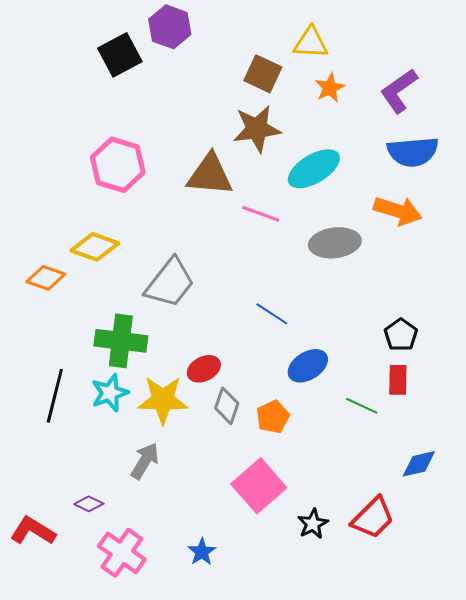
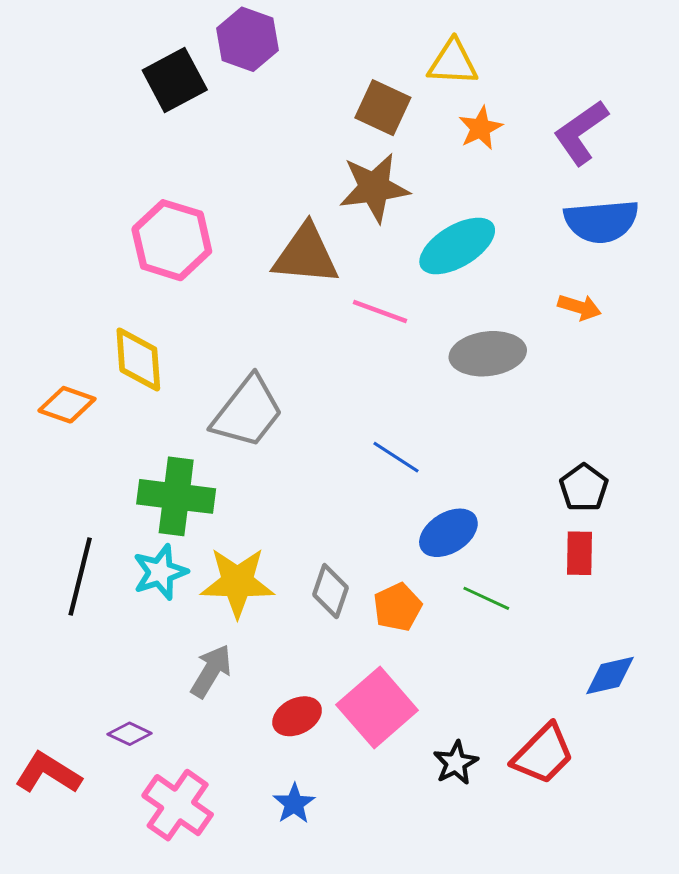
orange arrow: (398, 211) -> (579, 307), size x0.6
yellow diamond: (95, 247) -> (138, 360), turned 66
red ellipse: (204, 369) -> (297, 716), moved
green line: (362, 406) -> (486, 598), moved

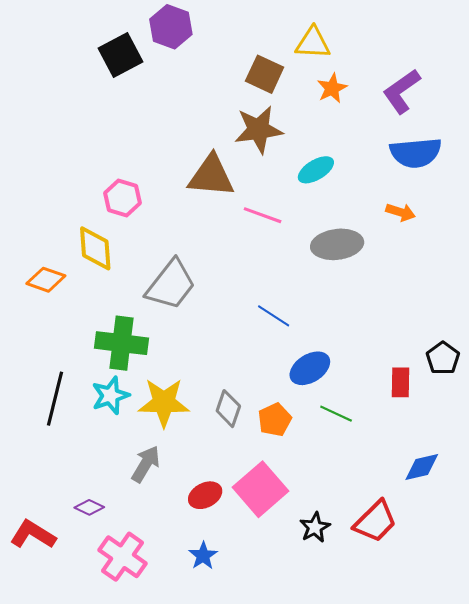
pink hexagon: (172, 240) -> (122, 198), moved, size x0.7
cyan ellipse: (457, 246) -> (316, 170), size x0.7
black pentagon: (584, 488) -> (443, 358), moved

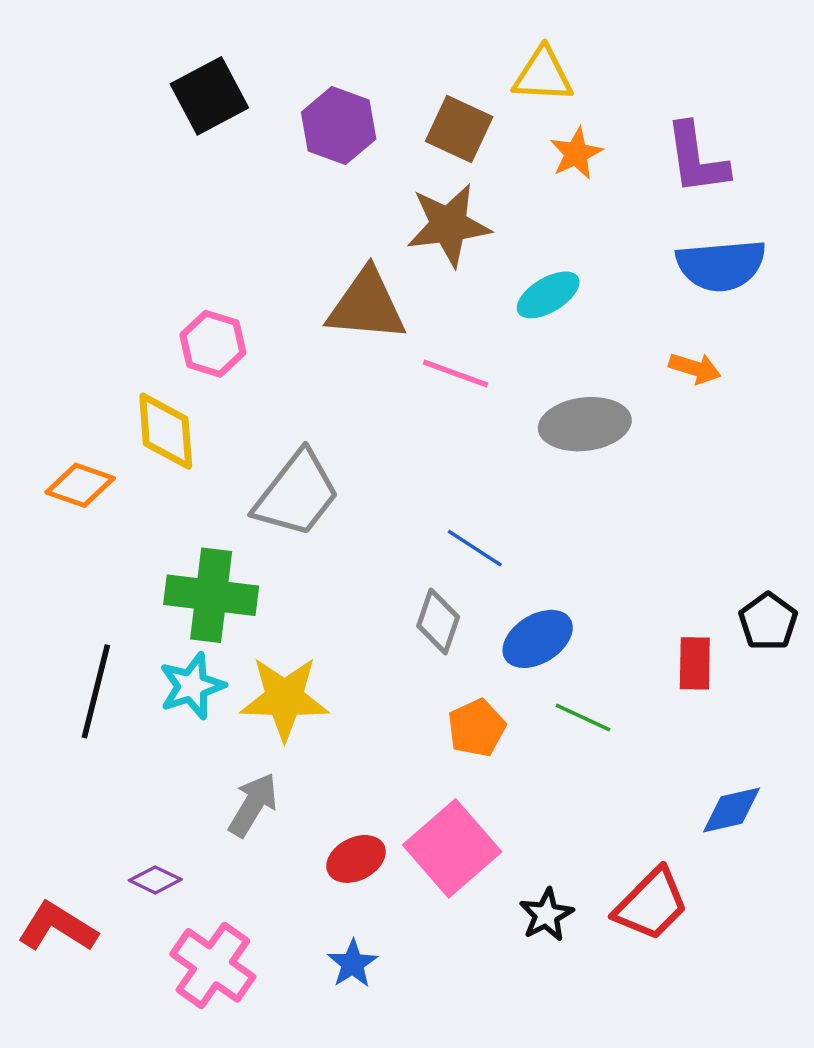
purple hexagon: (171, 27) -> (339, 126), moved
purple L-shape: (402, 91) -> (697, 159), turned -63
gray diamond: (228, 409) -> (438, 621), moved

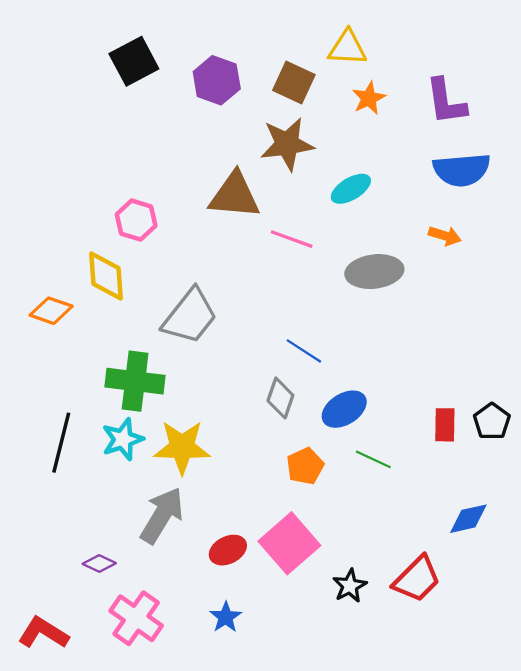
black pentagon: (768, 621) -> (492, 421), moved
gray arrow: (253, 805) -> (162, 515), size x1.4
red L-shape: (57, 927) -> (43, 633), moved

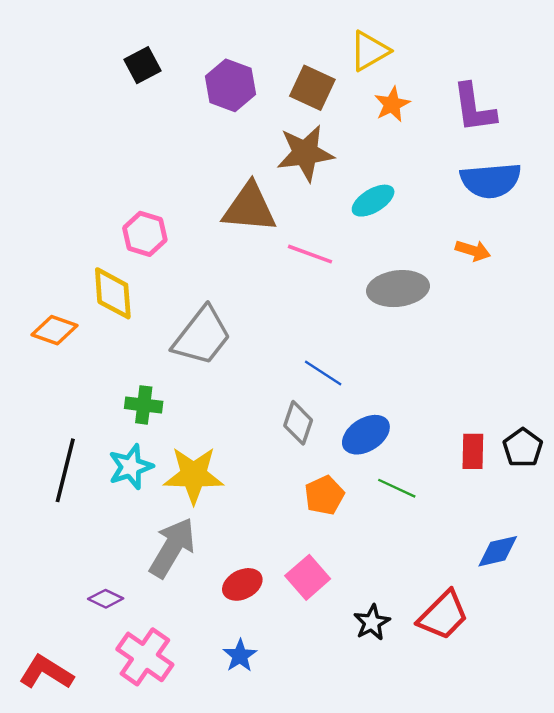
yellow triangle: (348, 48) -> (369, 51), turned -33
black square: (134, 61) -> (143, 65), size x0.7
green cross: (135, 381) -> (144, 405), size x0.6
pink square: (289, 543) -> (308, 577), size x0.7

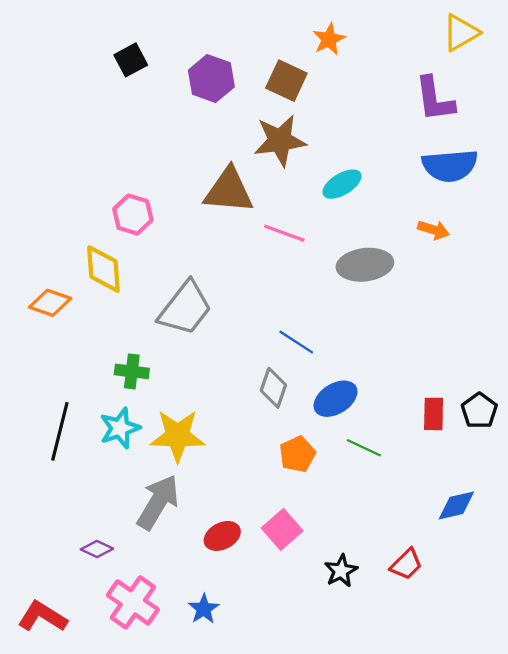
yellow triangle: (369, 51) -> (461, 33), moved
orange star: (392, 104) -> (329, 39), moved
red trapezoid: (443, 615) -> (406, 564), size x0.7
blue star: (240, 656) -> (204, 609), moved

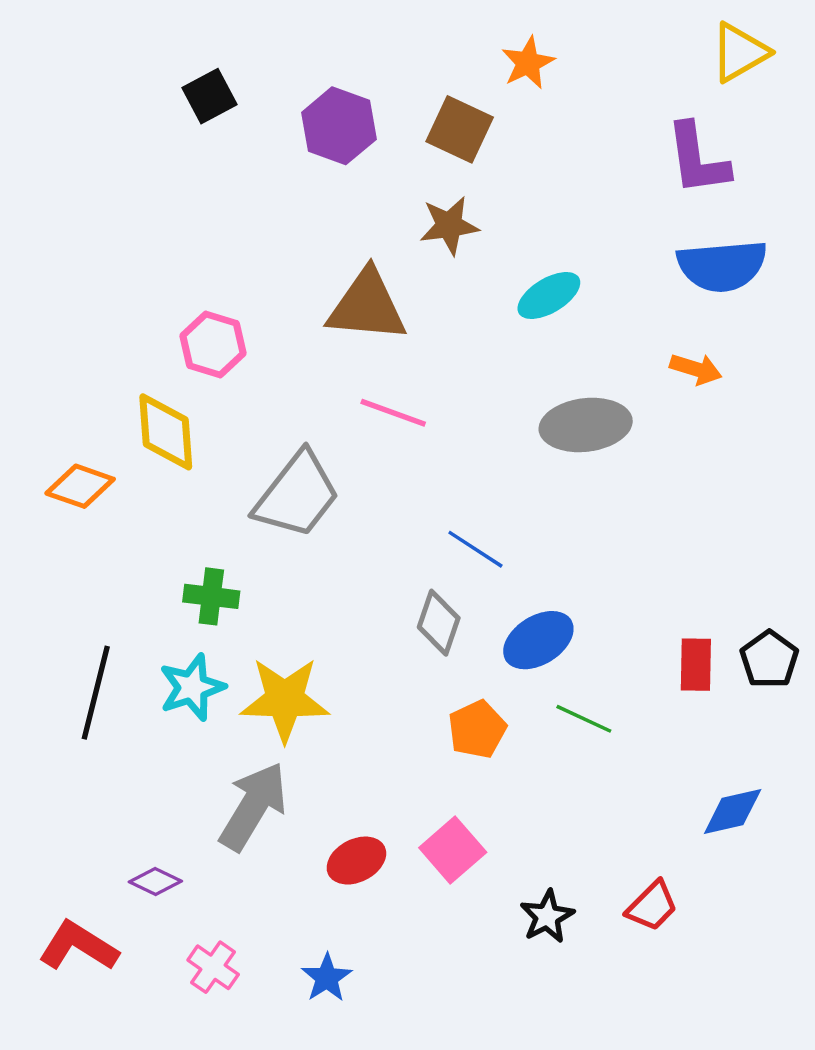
brown star: (280, 141) -> (449, 226), size x0.7
pink line: (284, 233) -> (393, 413), moved
pink cross: (133, 602) -> (213, 967), size x0.6
red L-shape: (42, 617) -> (78, 946), moved

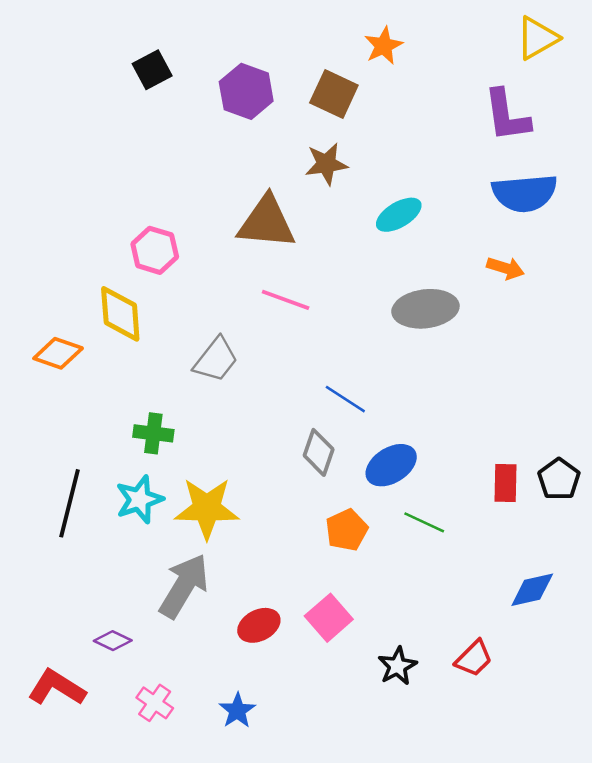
gray trapezoid: (297, 495) -> (216, 360), size x0.7

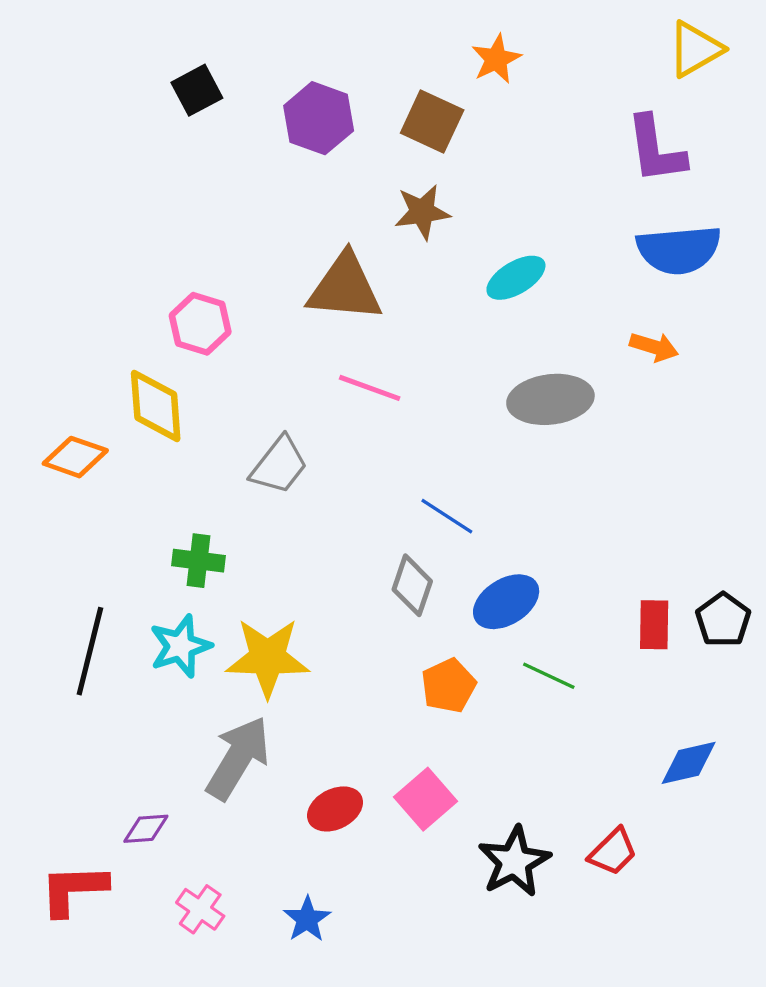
purple diamond: (113, 641) -> (146, 829), turned -30
black star: (397, 666) -> (514, 862), size x1.4
red L-shape: (57, 688) -> (74, 890), turned -34

